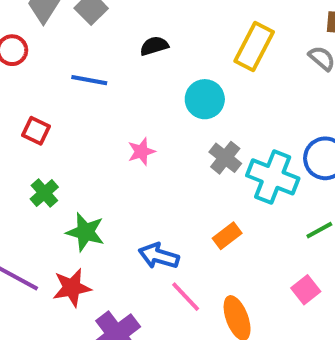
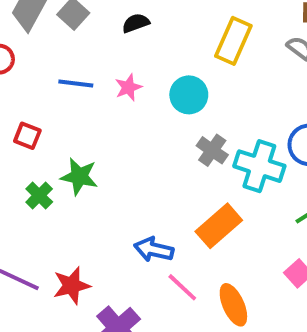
black semicircle: (154, 46) -> (136, 23), moved
pink star: (141, 152) -> (128, 87), moved
green star: (85, 232) -> (79, 177), moved
orange rectangle: (227, 236) -> (219, 226), size x1.6

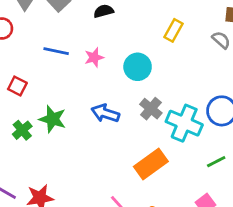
yellow rectangle: (233, 41) -> (173, 30), size x0.7
blue arrow: (154, 250) -> (105, 113), moved

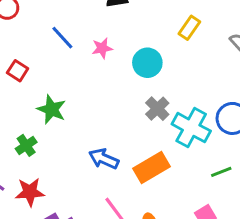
blue line: (56, 51) -> (62, 38), turned 30
blue arrow: (105, 113) -> (104, 159), moved
green cross: (22, 130) -> (26, 145), moved

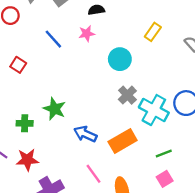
pink star: (102, 48) -> (87, 34), moved
green star: (51, 109) -> (54, 109), moved
green cross: (26, 145) -> (25, 123), turned 35
green line: (221, 172) -> (164, 154), moved

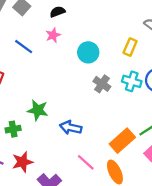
yellow rectangle: (153, 32) -> (130, 47), moved
cyan cross: (154, 110) -> (132, 81), moved, size x0.7
orange rectangle: (123, 141) -> (122, 141), moved

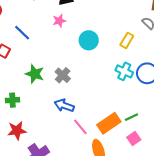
blue line: (24, 47) -> (22, 33), moved
gray cross: (102, 84) -> (63, 75), moved
green star: (38, 110) -> (35, 74), moved
pink line: (86, 162) -> (80, 127), moved

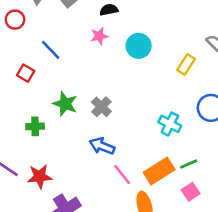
cyan circle: (89, 40) -> (139, 46), moved
cyan cross: (124, 71) -> (170, 124), moved
green cross: (12, 100) -> (35, 126), moved

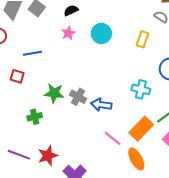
blue line: (51, 50) -> (33, 53), turned -42
gray cross: (101, 107) -> (78, 97), moved
blue arrow: (102, 146) -> (101, 105), moved

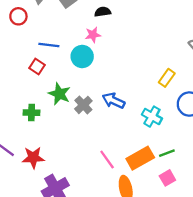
cyan circle: (101, 33) -> (82, 56), moved
yellow rectangle: (142, 39) -> (167, 78), moved
red square: (17, 76) -> (37, 66), moved
blue arrow: (101, 105) -> (113, 101), moved

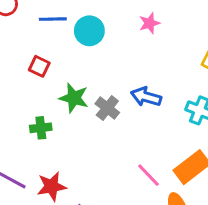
pink star: (93, 35) -> (149, 23), moved
blue line: (49, 45) -> (53, 19), moved
cyan circle: (82, 56) -> (89, 31), moved

